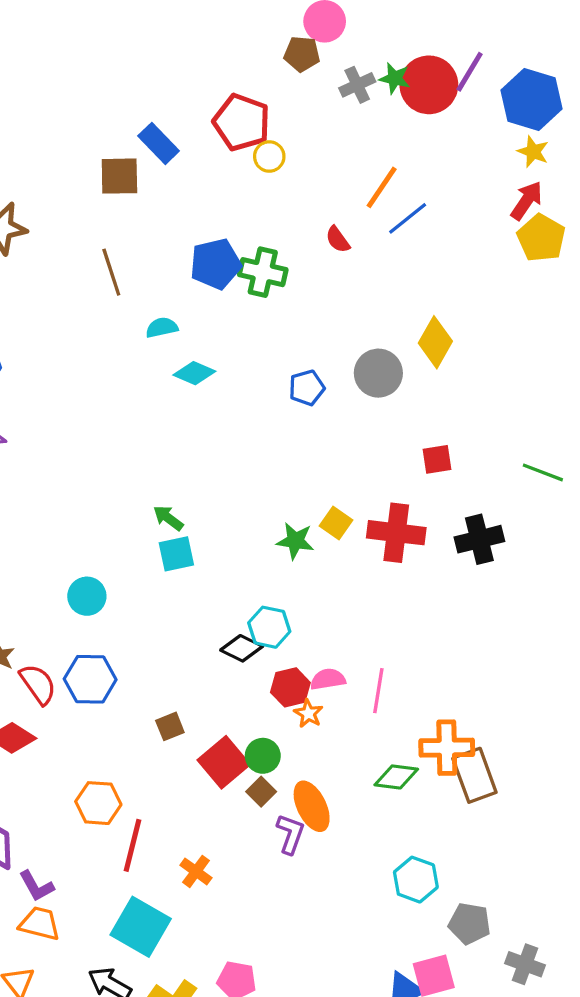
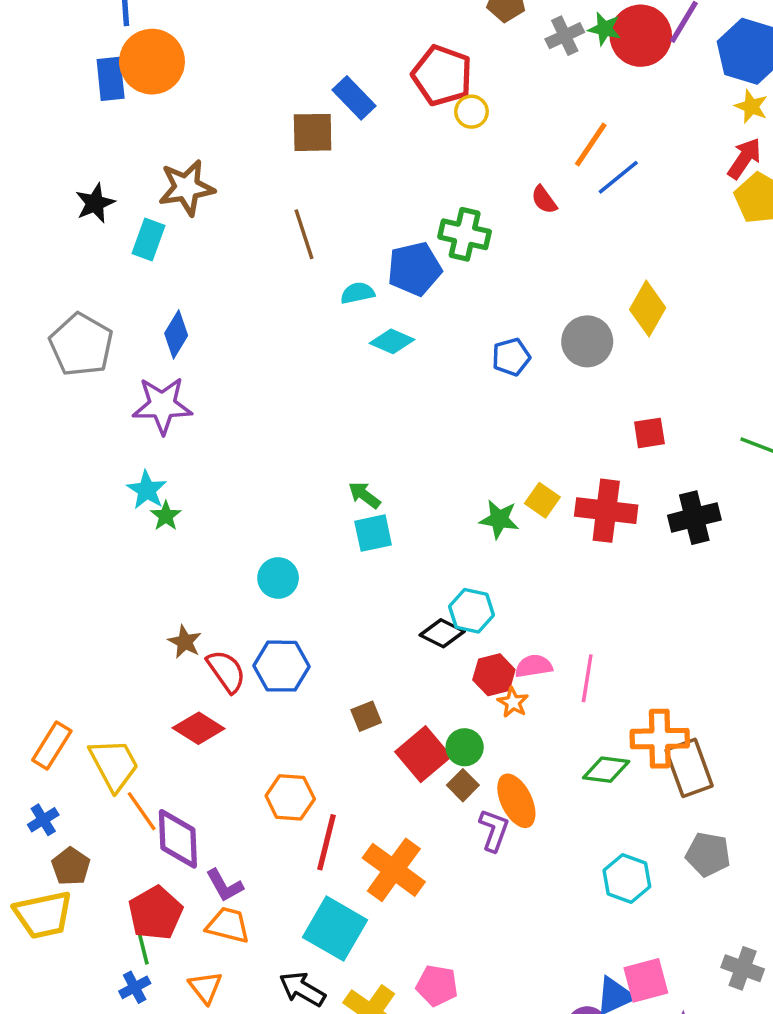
blue pentagon: (216, 264) -> (414, 269), moved
orange cross: (196, 871) -> (394, 870), size x1.8
gray pentagon: (470, 924) -> (708, 854), moved

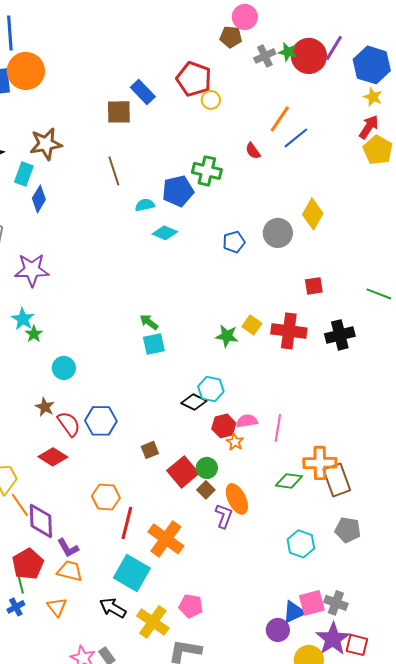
blue diamond: (176, 334) -> (39, 199), moved
cyan circle: (278, 578) -> (64, 368), moved
gray cross: (743, 968) -> (336, 603), moved

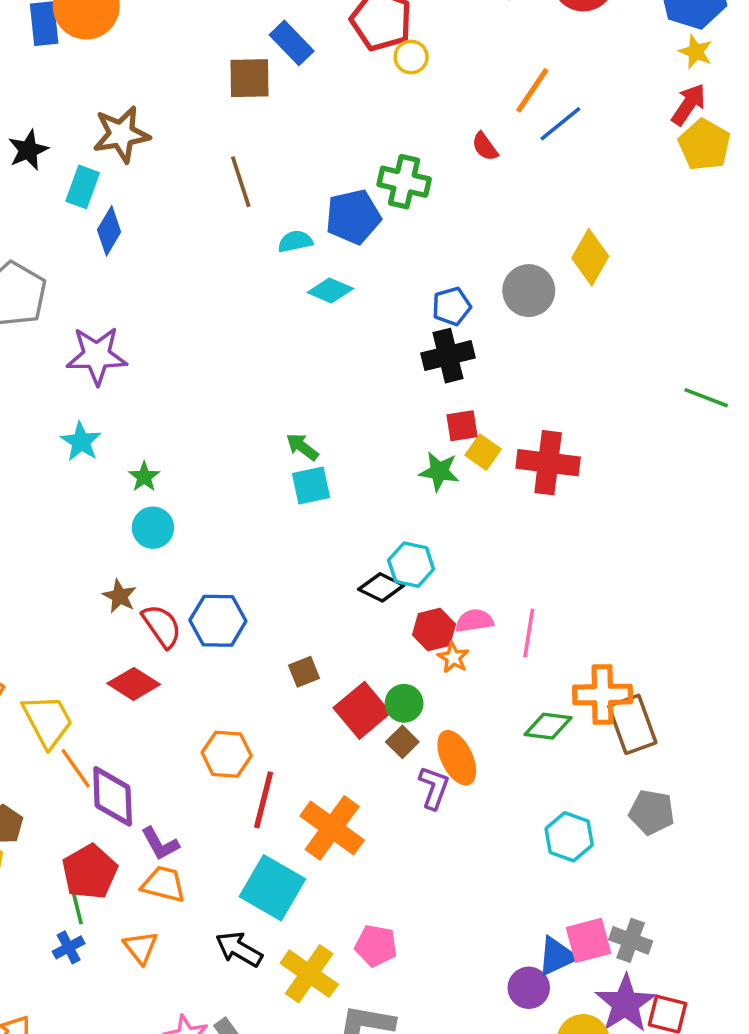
red square: (314, 286) -> (462, 426), moved
green star: (34, 334) -> (144, 477), moved
black cross: (340, 335) -> (448, 356), moved

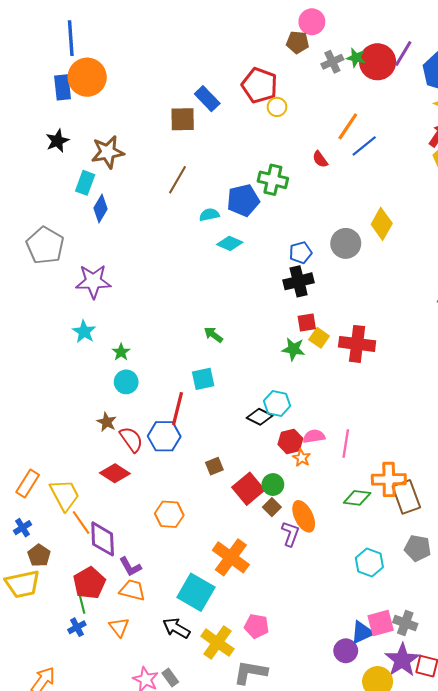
black star: (28, 150) -> (57, 141), moved
brown line: (241, 182) -> (177, 180), turned 48
cyan square: (311, 486) -> (203, 379), moved
red line: (264, 800) -> (177, 409), moved

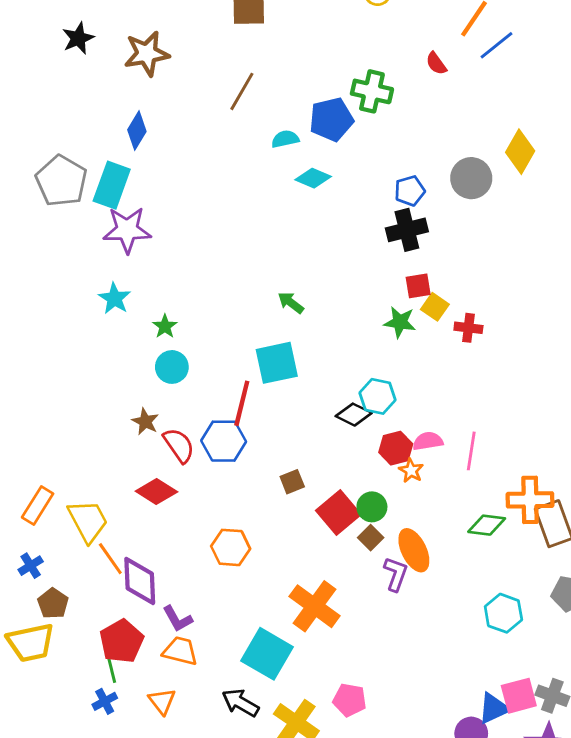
cyan rectangle: (85, 183) -> (112, 185), moved, size x1.4
red cross: (357, 344) -> (468, 328), moved, size x0.6
cyan square: (203, 379) -> (277, 363), size x1.4

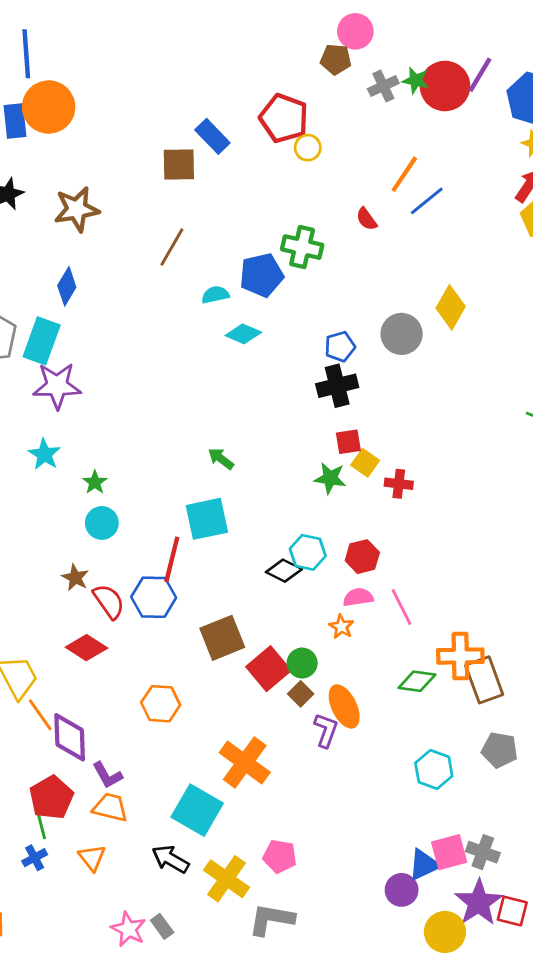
red hexagon: (396, 448) -> (362, 557), moved
pink line: (471, 451) -> (402, 607), turned -36
brown square: (292, 482) -> (222, 638), size x1.8

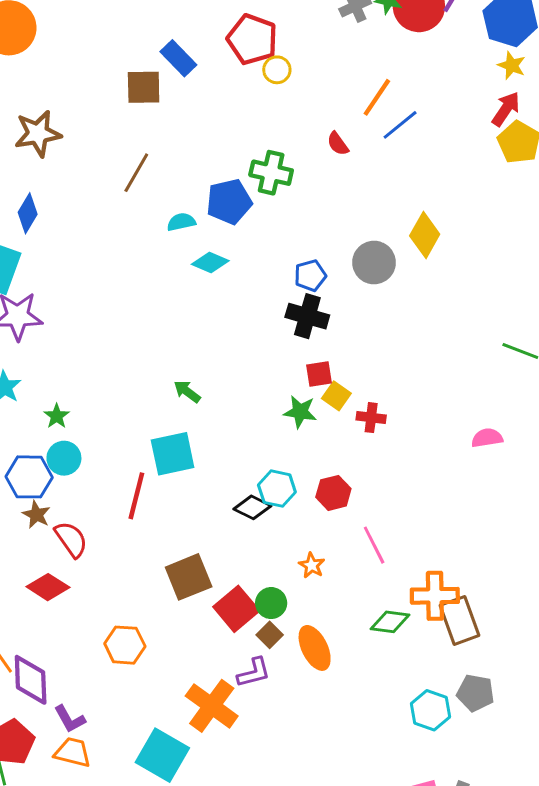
black cross: (337, 386) -> (307, 316), turned 30
blue hexagon: (154, 597) -> (29, 477), moved
pink semicircle: (358, 597) -> (487, 438), moved
purple L-shape: (326, 730) -> (254, 673), moved, turned 56
cyan hexagon: (434, 769) -> (431, 710), moved

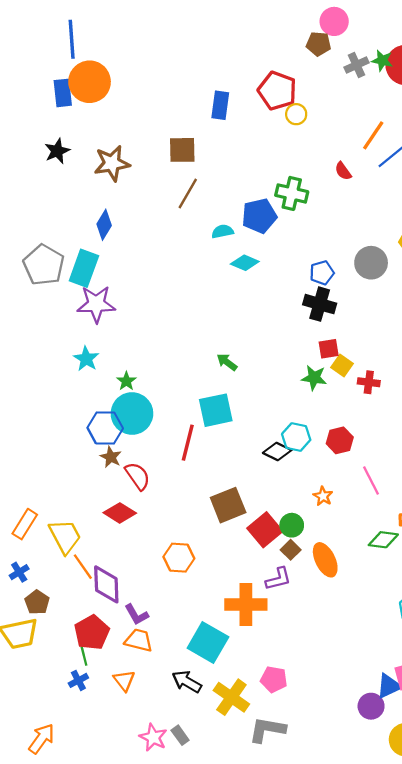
blue rectangle: (178, 58) -> (220, 105), turned 52
brown square: (144, 87) -> (182, 150), moved
cyan circle: (64, 458) -> (132, 414), size x1.6
orange cross: (212, 706) -> (246, 605), turned -36

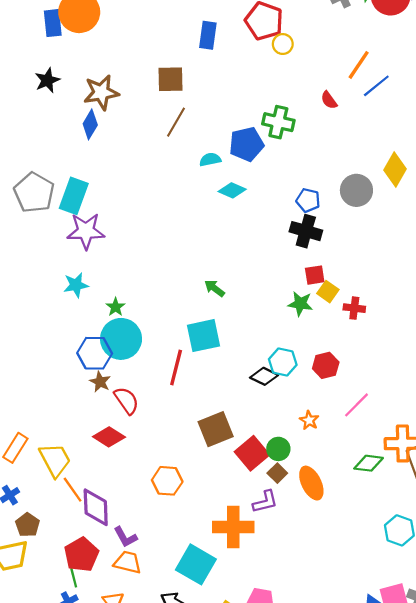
blue diamond: (104, 225) -> (90, 124), moved
blue pentagon: (322, 273) -> (308, 200), turned 30
cyan star: (86, 359) -> (76, 285), turned 30
pink line: (371, 481) -> (356, 405), turned 72

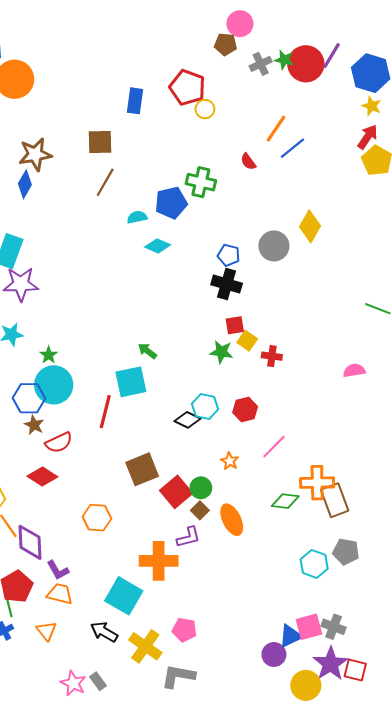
green arrow: (215, 288) -> (147, 351), moved
red semicircle: (127, 401) -> (59, 443), turned 100

